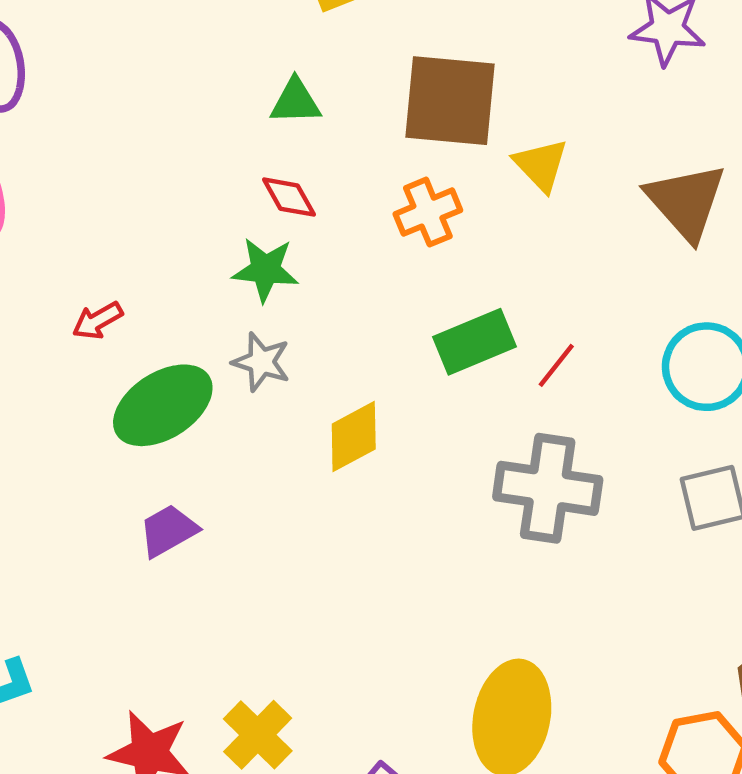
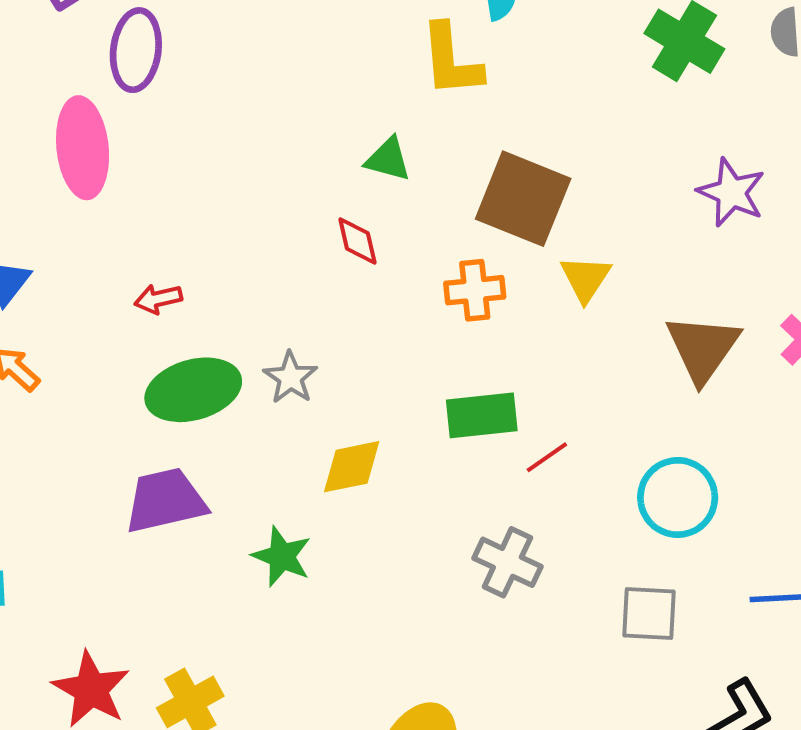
green star: (265, 270) -> (282, 556), moved
gray cross: (548, 488) -> (507, 562), size x0.7
purple trapezoid: (168, 531) -> (165, 501), size x1.5

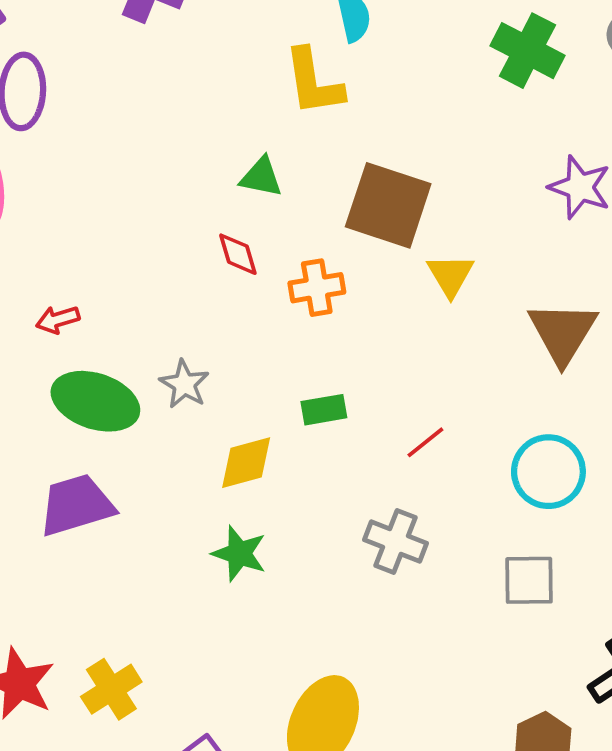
orange cross: (475, 290) -> (317, 288), moved
green ellipse: (193, 390) -> (95, 401), turned 38
green rectangle: (482, 415) -> (324, 410), moved, size x0.7
green star: (282, 556) -> (239, 554), moved

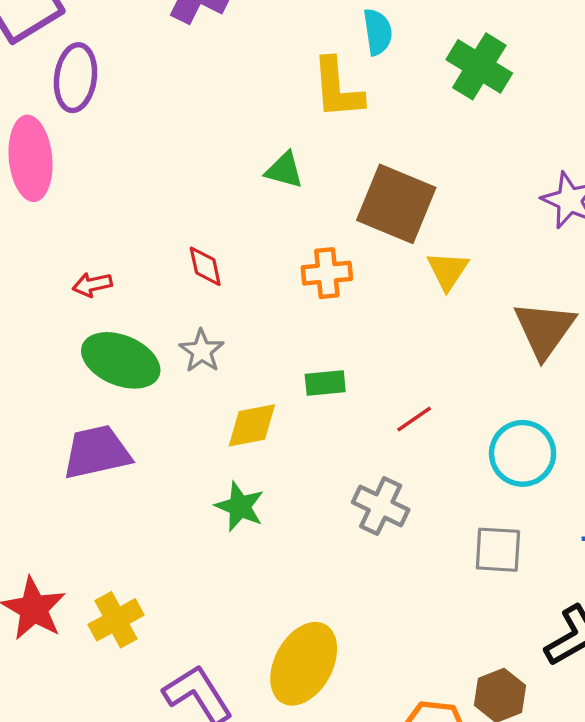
green cross: (528, 51) -> (479, 66), moved
red diamond: (238, 254) -> (205, 266), moved

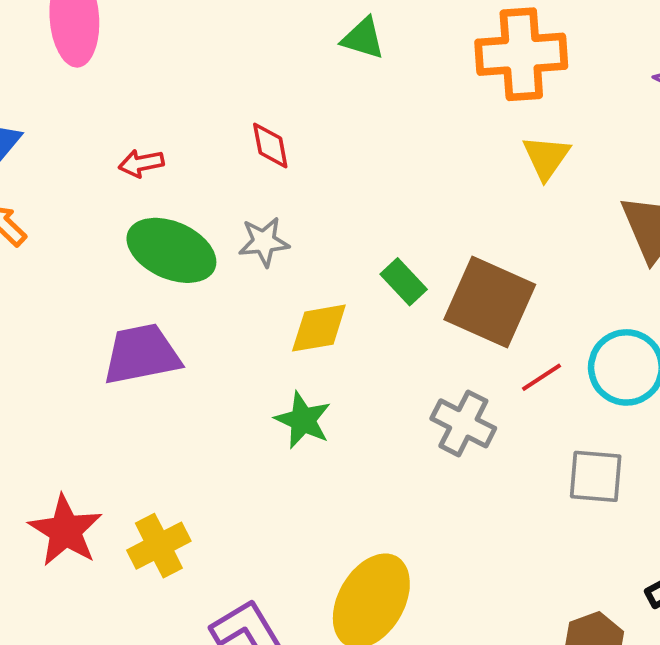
brown square: (396, 204) -> (490, 302), moved
orange cross: (327, 273) -> (521, 54), moved, size x1.6
gray star: (202, 351) -> (264, 242), turned 30
green rectangle: (325, 383) -> (404, 282), turned 51
red line: (414, 419) -> (542, 377), moved

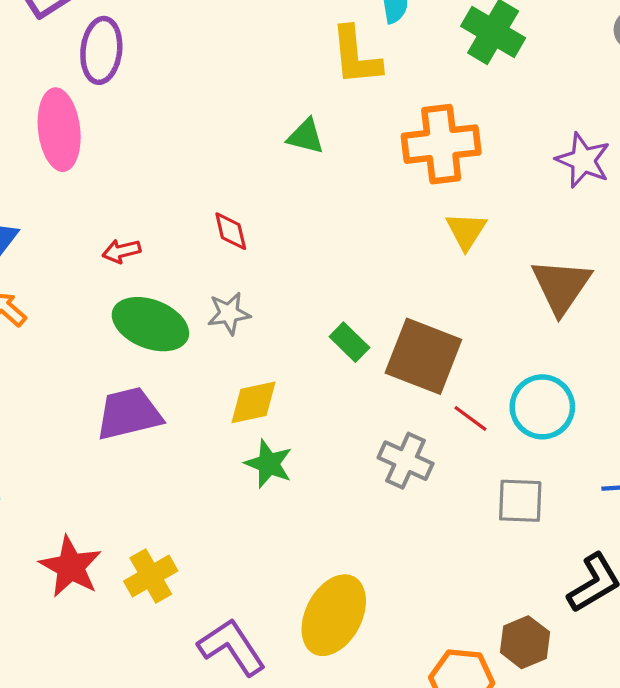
yellow diamond: (319, 328) -> (254, 402), moved
red line: (542, 377) -> (470, 418), turned 72

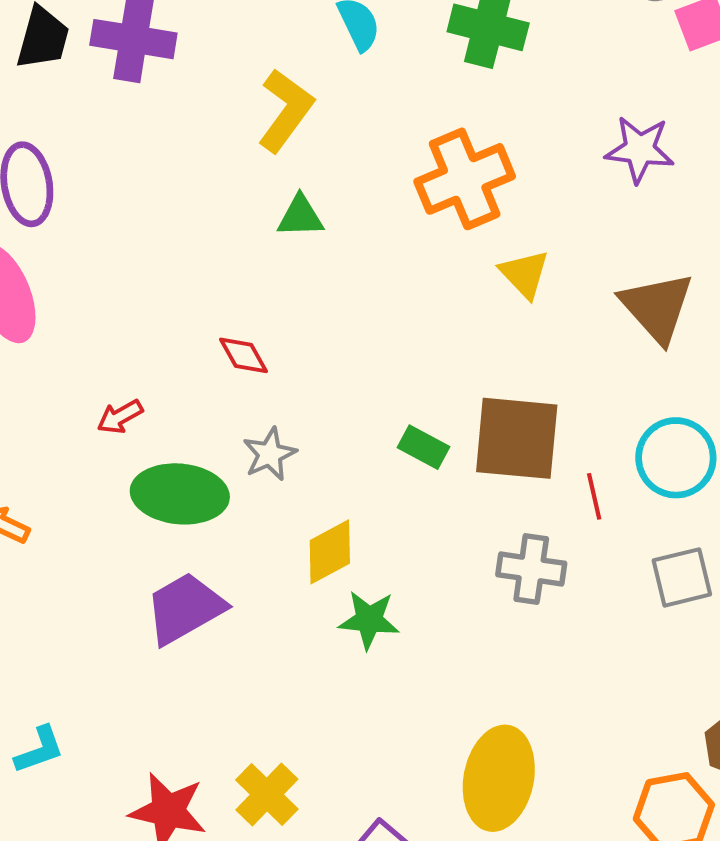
yellow L-shape: (356, 56) -> (286, 110), moved, turned -122
red line: (470, 418) -> (594, 496), turned 57

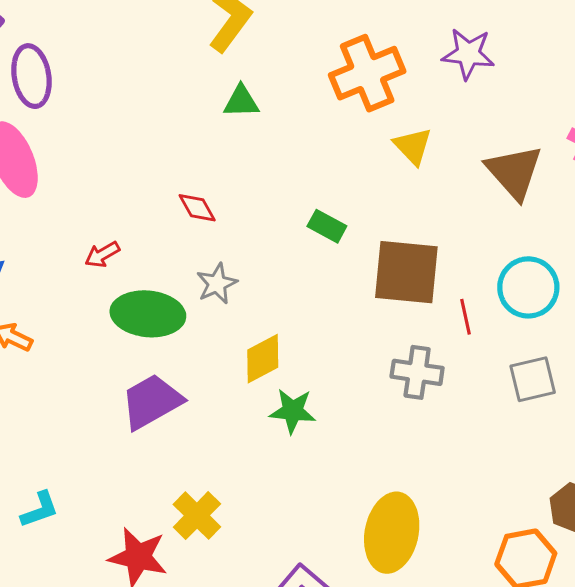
purple star: (640, 149) -> (468, 54), moved
green rectangle: (423, 447) -> (327, 226), moved
yellow cross: (267, 794) -> (197, 516), moved

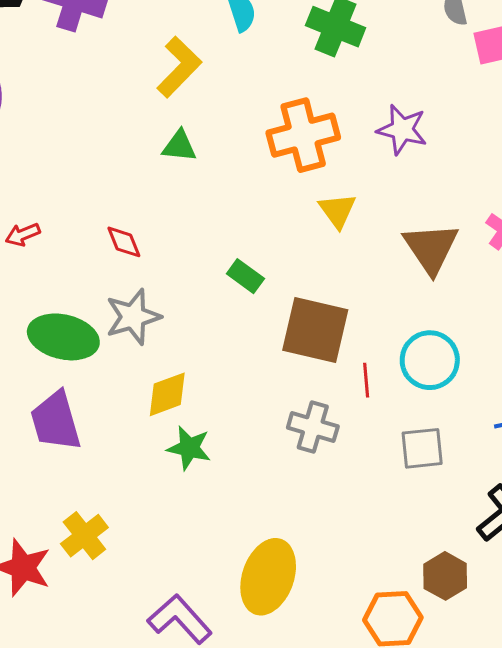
red arrow: (102, 255) -> (23, 235), moved
gray star: (217, 284) -> (133, 317), size x1.4
purple trapezoid: (152, 402) -> (56, 421), turned -84

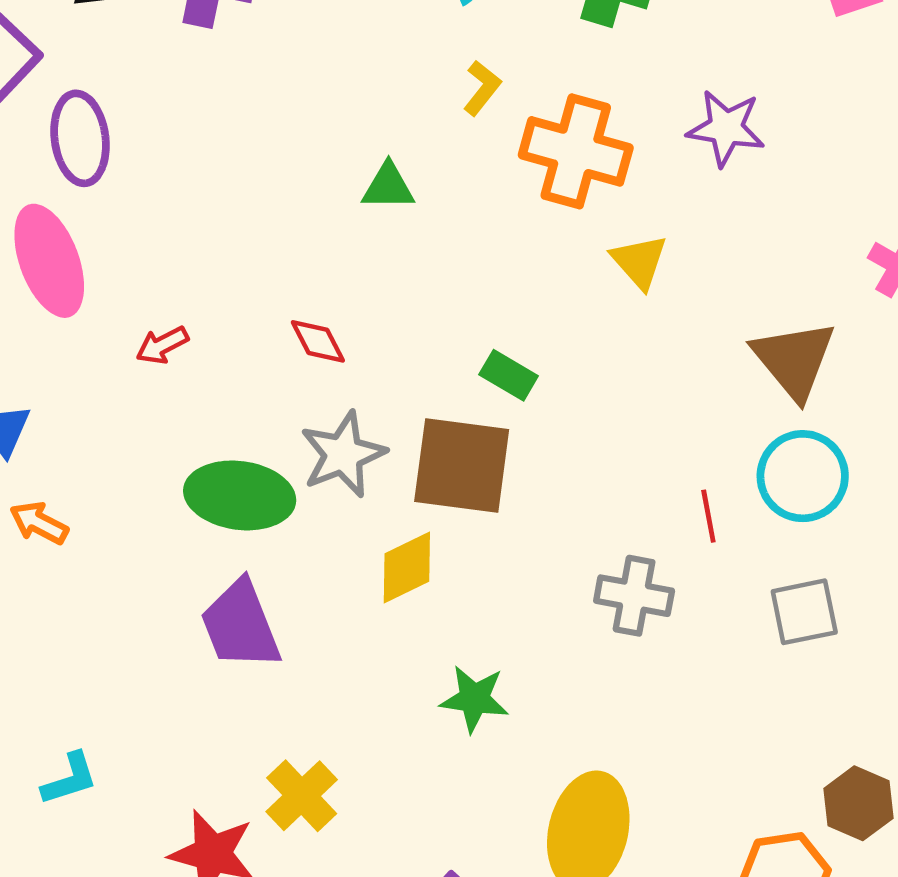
yellow L-shape: (179, 67) -> (482, 88), moved, size x0.6
orange cross: (303, 135) -> (576, 151), turned 36
brown triangle: (431, 248) -> (794, 360), moved
brown square: (315, 330) -> (462, 466), moved
green star: (189, 448) -> (474, 699), moved

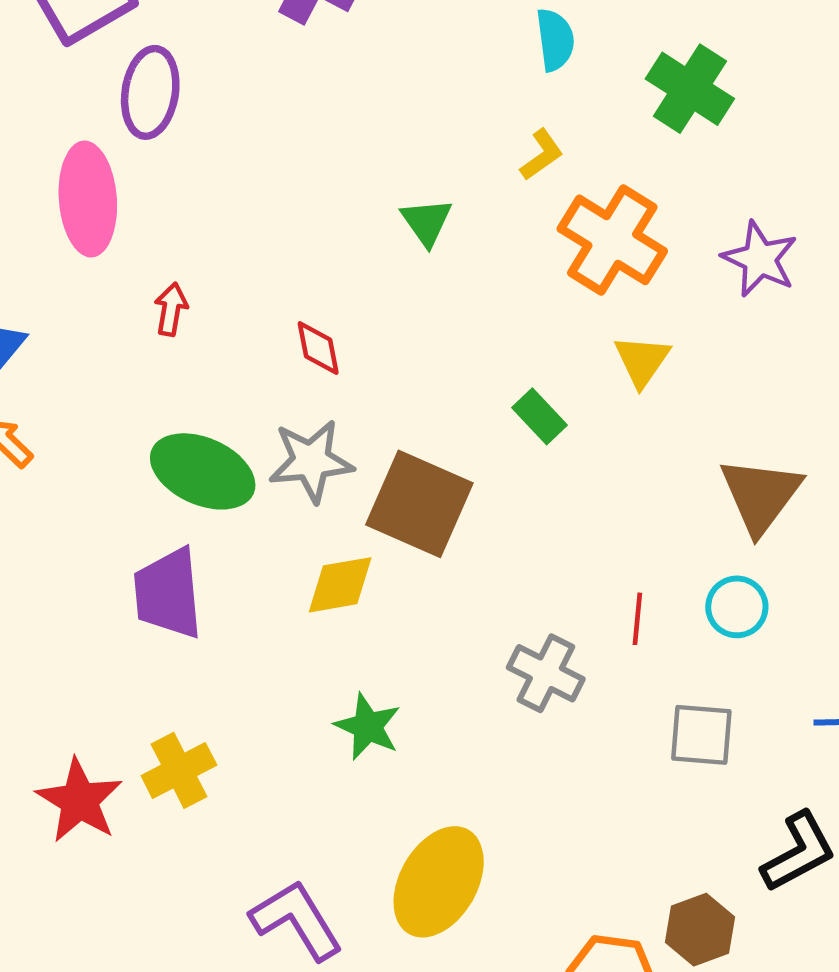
green triangle: (388, 187) -> (427, 222), turned 38
red arrow: (162, 345) -> (171, 309), turned 111
green rectangle: (509, 375) -> (540, 416), moved
cyan circle: (803, 476) -> (737, 607), size x0.7

